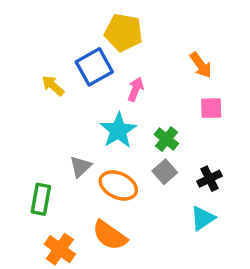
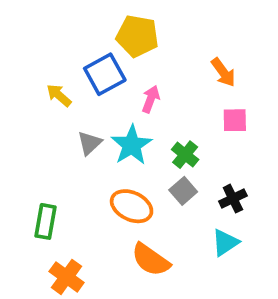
gray triangle: (80, 167) -> (89, 143), moved
orange semicircle: (110, 235) -> (151, 260), moved

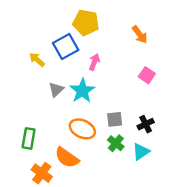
orange arrow: (223, 72) -> (140, 35), moved
pink square: (235, 120) -> (147, 75), turned 35
green cross: (185, 155) -> (116, 143), moved
gray square: (183, 191) -> (115, 119), turned 35
orange semicircle: (151, 260) -> (67, 158), moved

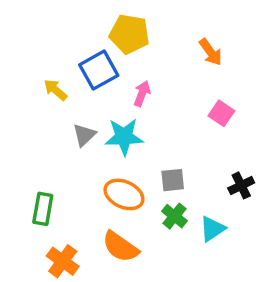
cyan star: (82, 91) -> (124, 137), turned 30
black cross: (146, 124) -> (241, 185), moved
orange semicircle: (67, 158) -> (120, 247), moved

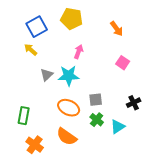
blue square: (99, 70) -> (37, 27), moved

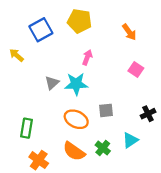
yellow arrow: (31, 50) -> (17, 55), moved
green cross: (97, 120) -> (103, 148), moved

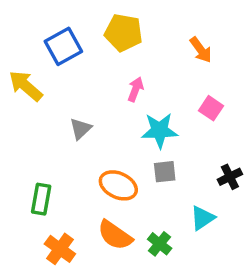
yellow arrow: (17, 55) -> (26, 86), size x1.5
cyan star: (76, 84) -> (160, 130), moved
green cross: (103, 148) -> (160, 244), moved

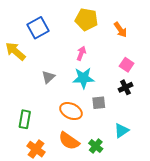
yellow pentagon: (123, 33) -> (86, 19), moved
cyan star: (160, 130) -> (83, 78), moved
black cross: (230, 177) -> (126, 87), moved

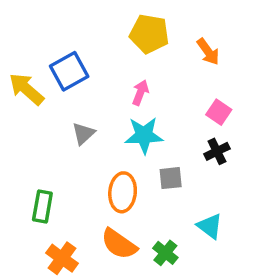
blue square: (38, 28) -> (69, 71), moved
orange ellipse: (71, 111) -> (123, 192), turned 70
cyan triangle: (121, 131) -> (210, 226), turned -49

